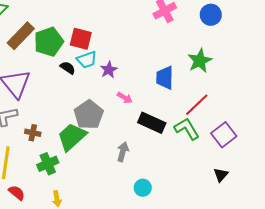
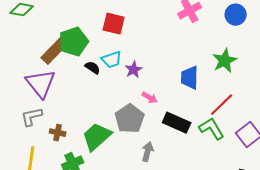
brown rectangle: (21, 36) -> (55, 51), moved
red square: (81, 39) -> (114, 24), moved
gray pentagon: (89, 115) -> (130, 119), moved

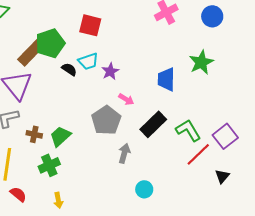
red line: (222, 105) -> (198, 154), moved
black rectangle: (177, 123) -> (153, 124), turned -68
green trapezoid: (97, 137) -> (60, 136), moved, size x0.7

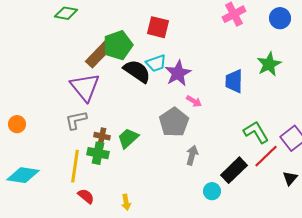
black semicircle: (69, 69) -> (137, 71), size x1.8
purple star: (110, 71) -> (178, 73), size x1.5
black rectangle: (153, 124) -> (234, 170), moved
green cross: (49, 165) -> (98, 153), moved, turned 35

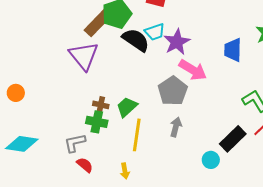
pink arrow: (194, 101) -> (193, 70), size x1.8
gray L-shape: (76, 120) -> (75, 143), moved
gray arrow: (192, 155) -> (176, 127), moved
yellow line: (75, 166) -> (137, 135), moved

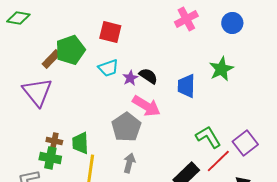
brown rectangle: (98, 23) -> (51, 59), size x0.7
black semicircle: (136, 40) -> (148, 76), moved, size x0.7
purple star: (177, 42) -> (130, 78), size x0.6
green trapezoid: (127, 107) -> (80, 143), turned -50

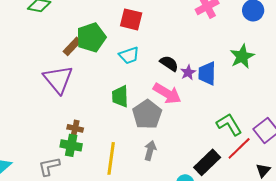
purple star: (130, 78) -> (188, 72), moved
green trapezoid: (80, 143) -> (120, 96), moved

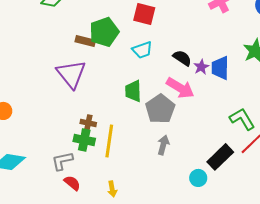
brown rectangle: (72, 46) -> (85, 41), turned 60
yellow line: (111, 158) -> (109, 141), moved

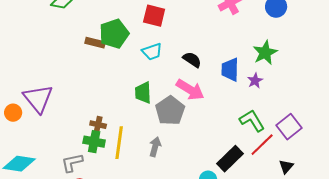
purple star: (201, 67) -> (255, 81), moved
purple triangle: (71, 74) -> (38, 99), moved
gray arrow: (163, 145) -> (155, 147), moved

